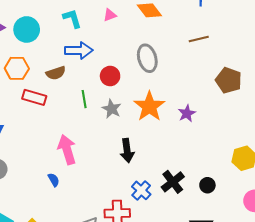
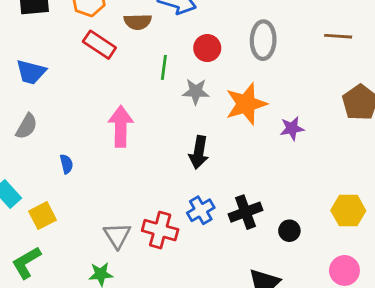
gray star: (112, 109) -> (196, 91), turned 30
blue semicircle: (54, 180) -> (66, 164), moved

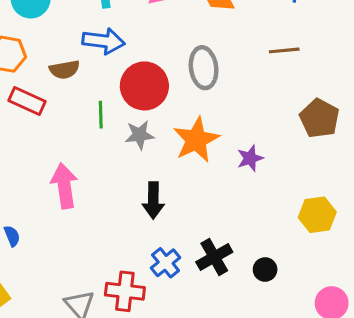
red circle: (207, 48) -> (144, 86), size x1.6
yellow hexagon: (348, 211) -> (317, 215), moved

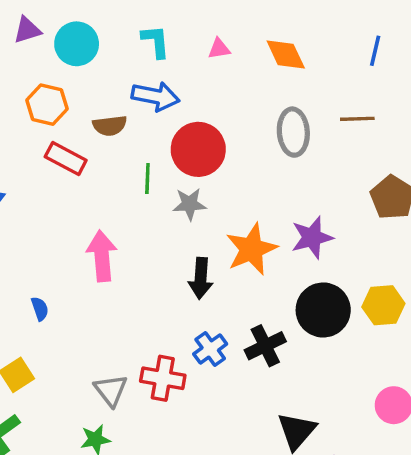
gray ellipse: (204, 68) -> (293, 132), moved
orange star: (196, 140) -> (251, 249), moved
purple star: (250, 158) -> (312, 237), size x1.4
black circle: (265, 270) -> (323, 310), moved, size x2.0

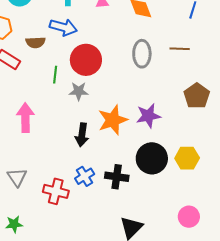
black cross: (265, 346) -> (117, 177), turned 30
gray triangle: (111, 390) -> (17, 177), moved

